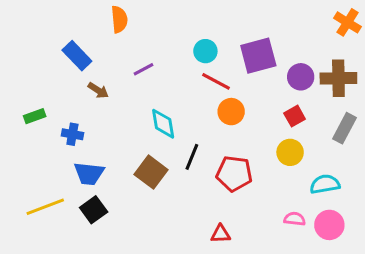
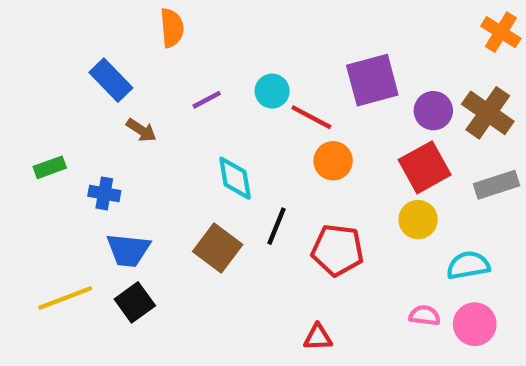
cyan circle: (205, 51) -> (272, 91), moved
brown cross: (338, 78) -> (488, 113), turned 36
red square: (295, 116) -> (425, 167), size x1.6
gray rectangle: (344, 128) -> (497, 185), turned 44

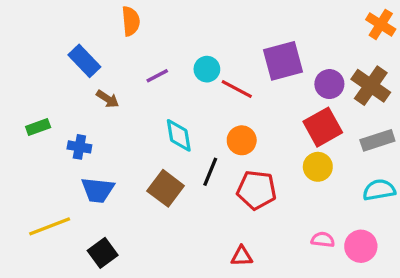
orange circle: (333, 161) -> (242, 140), moved
cyan semicircle: (468, 265) -> (379, 190), moved
black square: (135, 302) -> (103, 253), moved

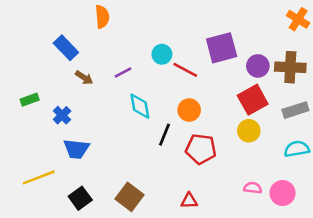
purple line: (157, 76) -> (123, 72), moved
brown cross: (371, 86) -> (290, 67), turned -32
blue cross: (79, 147) -> (62, 115), turned 36
brown square: (166, 188) -> (129, 197), moved

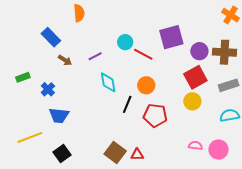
brown square: (129, 197) -> (115, 153), moved
red triangle: (189, 201) -> (137, 155), moved

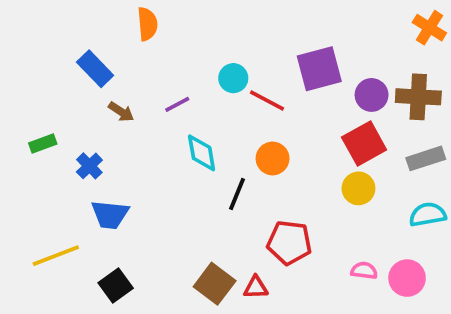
red pentagon: (155, 115) -> (289, 243), moved

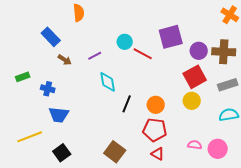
orange circle: (273, 158) -> (156, 105), moved
blue cross: (89, 166) -> (48, 89), turned -32
red triangle: (256, 287) -> (158, 154), moved, turned 32

